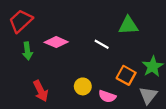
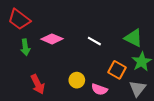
red trapezoid: (21, 21) -> (19, 19), turned -100
green triangle: (128, 25) -> (133, 38), moved, turned 30

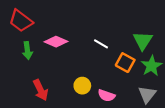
green triangle: (133, 38) -> (143, 41), turned 36
orange square: (117, 70) -> (125, 63), moved

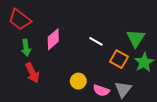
pink diamond: (56, 42) -> (53, 39), turned -65
red arrow: (41, 90) -> (32, 73), moved
gray triangle: (147, 94) -> (123, 89), moved

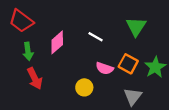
green triangle: (136, 38) -> (136, 27), moved
white line: (96, 41) -> (96, 37), moved
pink semicircle: (101, 90) -> (105, 68), moved

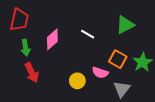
red trapezoid: (21, 21) -> (19, 20), turned -115
green triangle: (136, 27) -> (125, 25), turned 30
pink semicircle: (105, 68) -> (100, 73), moved

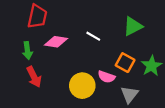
red trapezoid: (19, 20) -> (37, 16), moved
pink diamond: (52, 39) -> (56, 42), turned 50
yellow circle: (77, 81) -> (82, 86), size x1.5

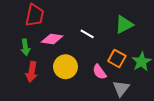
red arrow: (34, 77) -> (32, 72), turned 36
pink semicircle: (106, 77) -> (99, 72), turned 35
yellow circle: (82, 86) -> (65, 67), moved

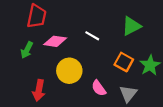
green arrow: (25, 47) -> (27, 50), turned 35
red arrow: (32, 72) -> (39, 90), moved
pink semicircle: (99, 72) -> (99, 88), moved

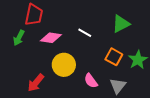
green arrow: (27, 50) -> (19, 38), moved
red arrow: (39, 90) -> (36, 83), turned 30

